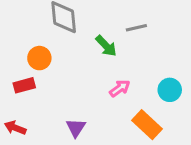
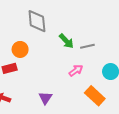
gray line: (136, 28) -> (87, 46), moved

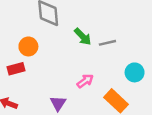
pink arrow: (76, 70) -> (85, 81), moved

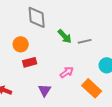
red rectangle: (16, 69) -> (30, 62), moved

